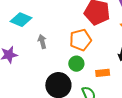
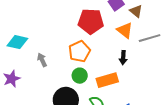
orange rectangle: (103, 73) -> (107, 80), size x1.5

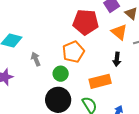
green circle: (80, 76) -> (61, 74), moved

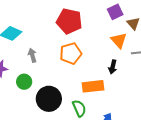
red pentagon: (86, 22) -> (69, 21), moved
green circle: (61, 74) -> (24, 82), moved

